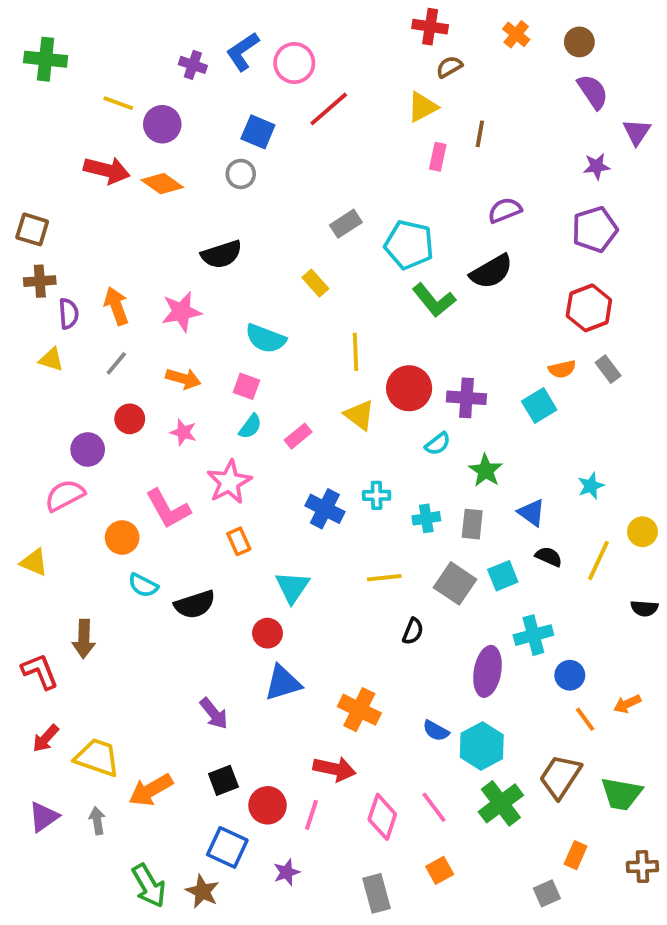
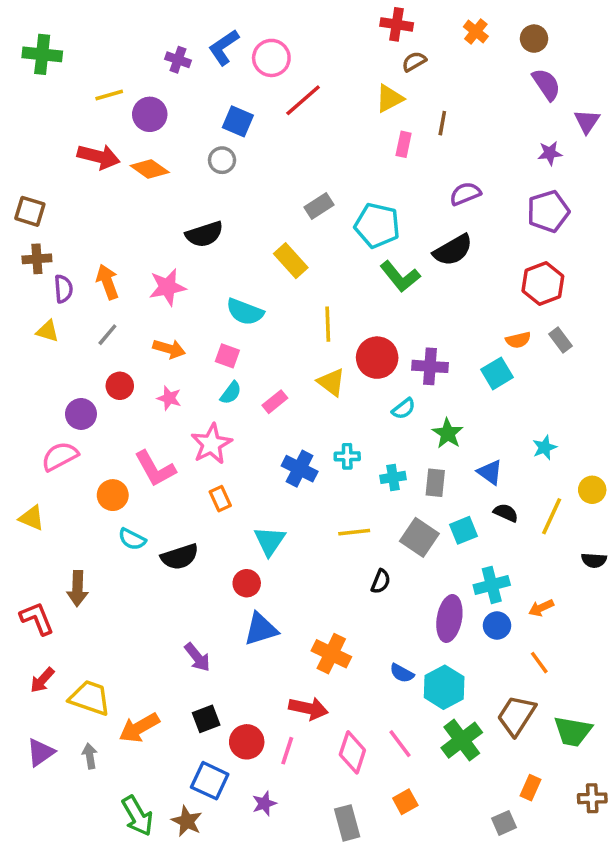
yellow line: (118, 103) -> (109, 95), turned -36
yellow rectangle: (315, 283) -> (291, 261), size x1.4
blue circle: (570, 675) -> (497, 626), moved
orange arrow: (627, 704) -> (541, 608), moved

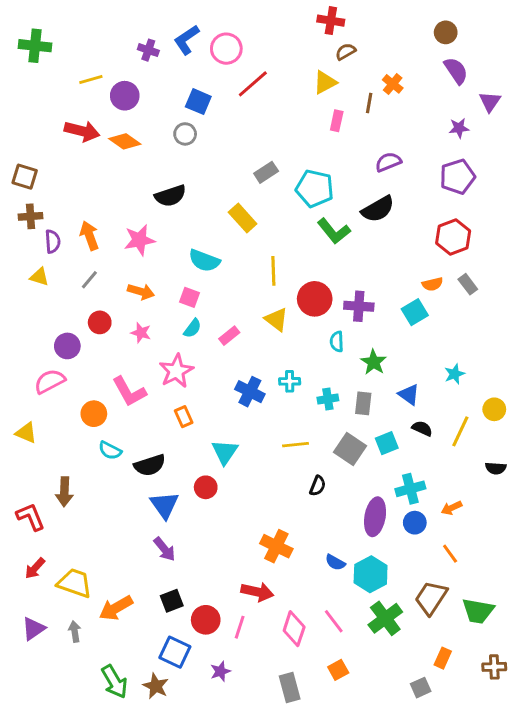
orange cross: (476, 31) -> (393, 84), moved
cyan semicircle: (404, 409) -> (337, 342), turned 126
blue triangle: (261, 629) -> (164, 505), moved, turned -48

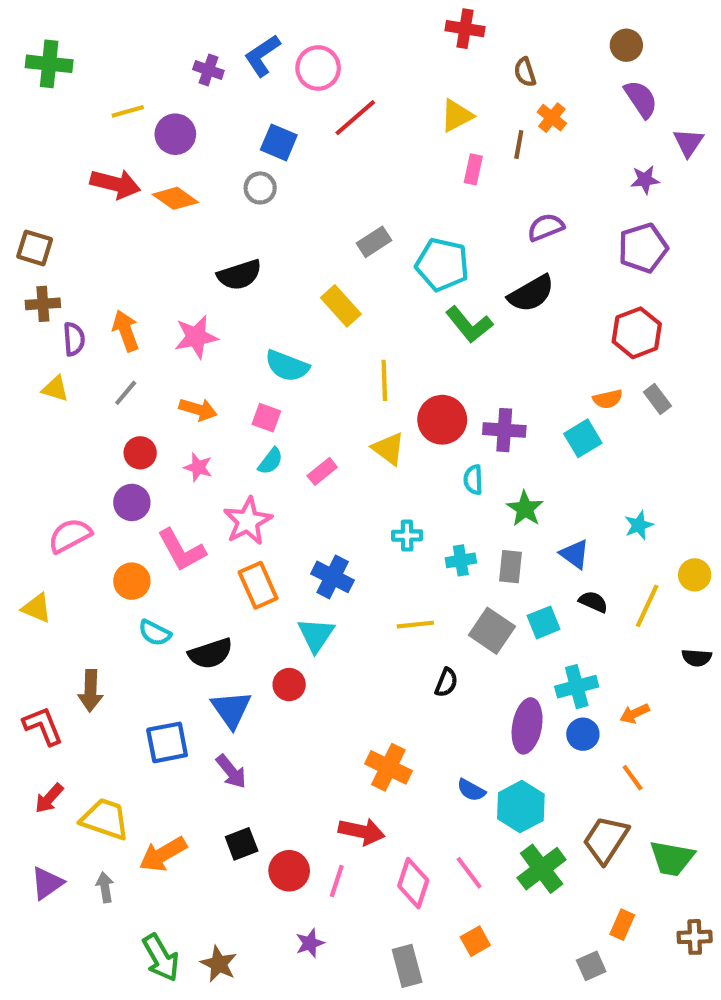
brown semicircle: (346, 52) -> (525, 72), moved, turned -78
purple circle: (67, 346) -> (132, 502), moved
blue cross: (250, 392) -> (333, 577), moved
orange rectangle: (184, 417) -> (258, 585), size x1.5
blue square: (175, 652) -> (167, 742), moved, turned -36

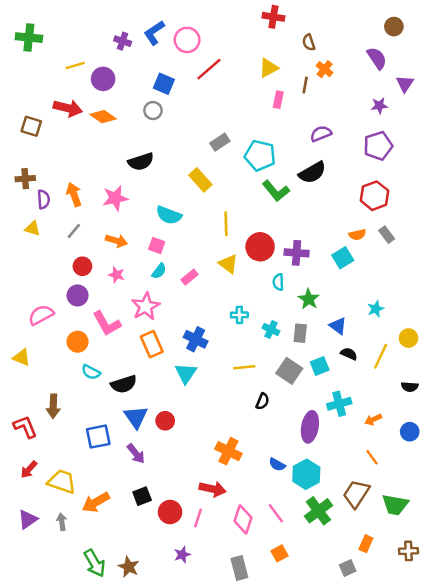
brown circle: (626, 45) -> (394, 27), moved
brown square: (35, 248) -> (31, 126), moved
cyan cross: (461, 560) -> (271, 330), turned 35
red circle: (289, 685) -> (165, 421), moved
blue circle: (583, 734) -> (410, 432), moved

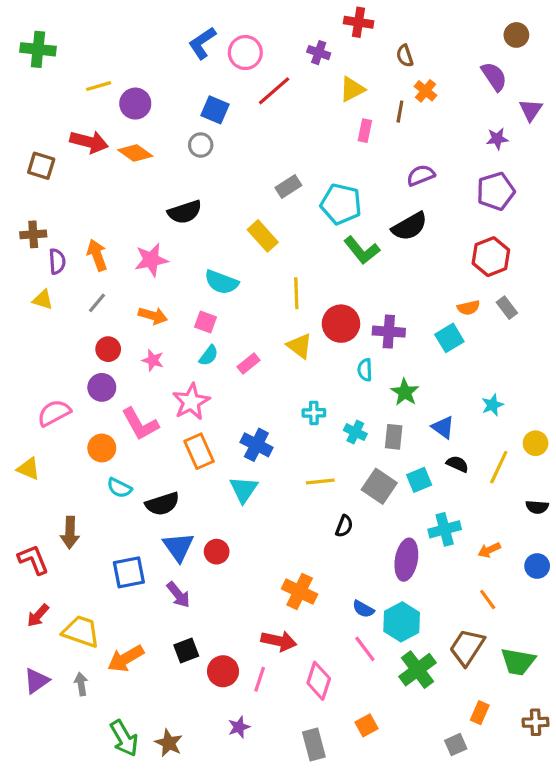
purple cross: (123, 41) -> (319, 53), moved
pink line: (276, 513) -> (365, 649), moved

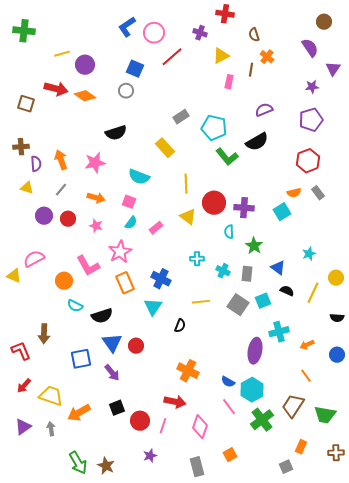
purple circle: (102, 387) -> (44, 216), moved
yellow triangle: (28, 469) -> (14, 276), moved
black semicircle: (344, 526) -> (180, 326), moved

